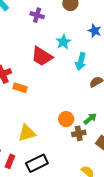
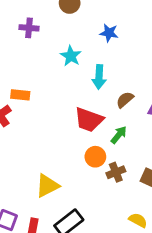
red trapezoid: (42, 56) -> (89, 120), moved
orange rectangle: (20, 88) -> (20, 95), moved
green arrow: (90, 119) -> (119, 135), moved

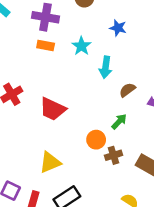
purple cross: (29, 28) -> (45, 17), size x1.5
orange rectangle: (20, 95) -> (46, 46), moved
red trapezoid: (89, 120) -> (53, 109), moved

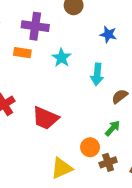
orange rectangle: (46, 46) -> (22, 53), moved
cyan star: (81, 46) -> (61, 58), moved
yellow triangle: (50, 162) -> (62, 168), moved

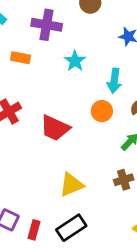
orange rectangle: (22, 53) -> (21, 58), moved
orange circle: (90, 147) -> (102, 111), moved

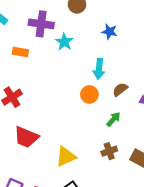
cyan star: (75, 61) -> (64, 42), moved
red trapezoid: (55, 128) -> (26, 137), moved

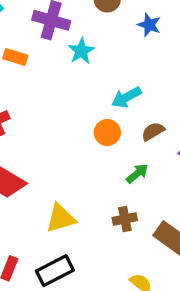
blue star: (109, 32) -> (149, 25), moved
cyan arrow: (99, 69) -> (126, 97), turned 48

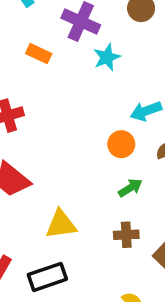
green arrow: (137, 173) -> (130, 188), moved

